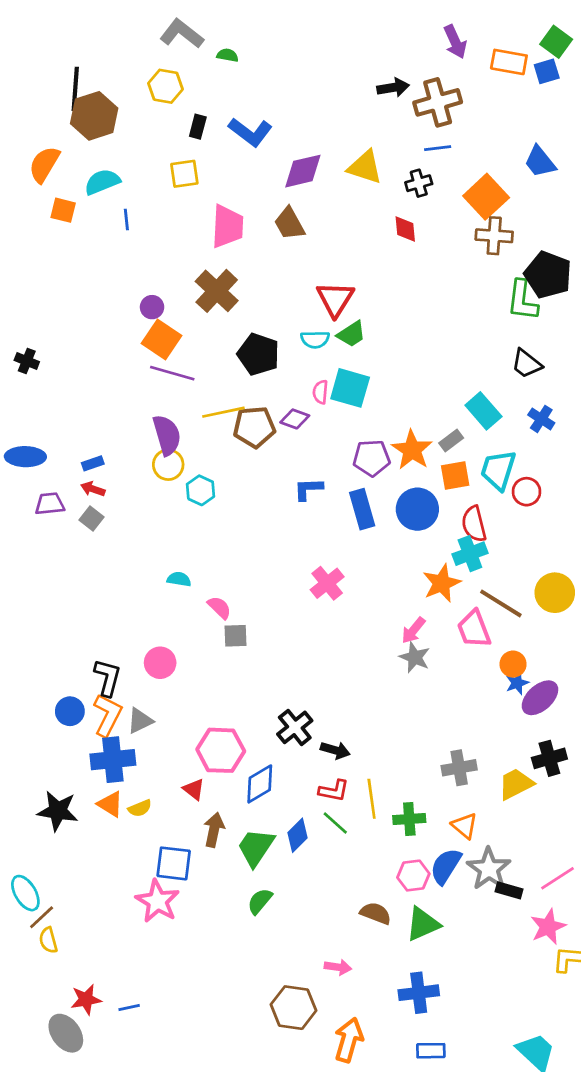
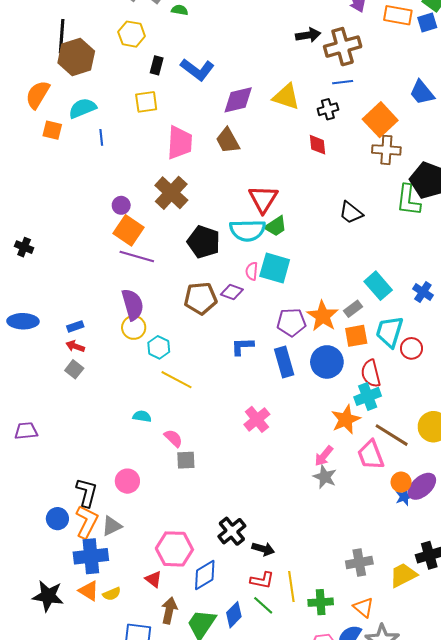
cyan semicircle: (315, 339) -> (248, 230), size x1.6
black trapezoid: (526, 364) -> (351, 213), moved
yellow line: (223, 412) -> (176, 380), moved, turned 40
purple trapezoid: (50, 504) -> (26, 431), moved
purple ellipse: (540, 698) -> (422, 486), moved

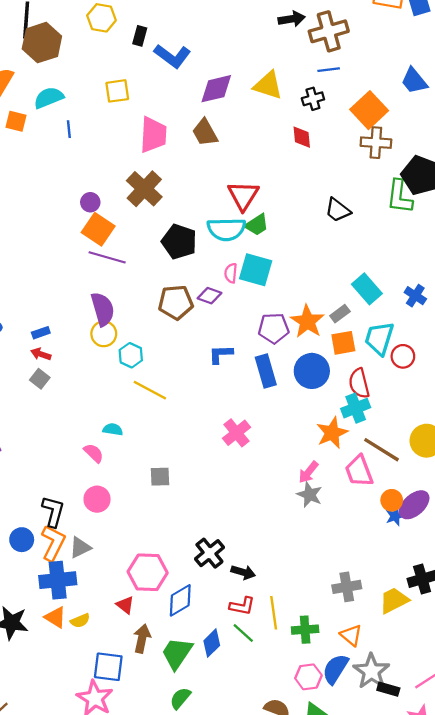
black rectangle: (157, 65) -> (140, 36), moved
pink semicircle: (173, 438) -> (94, 453), moved

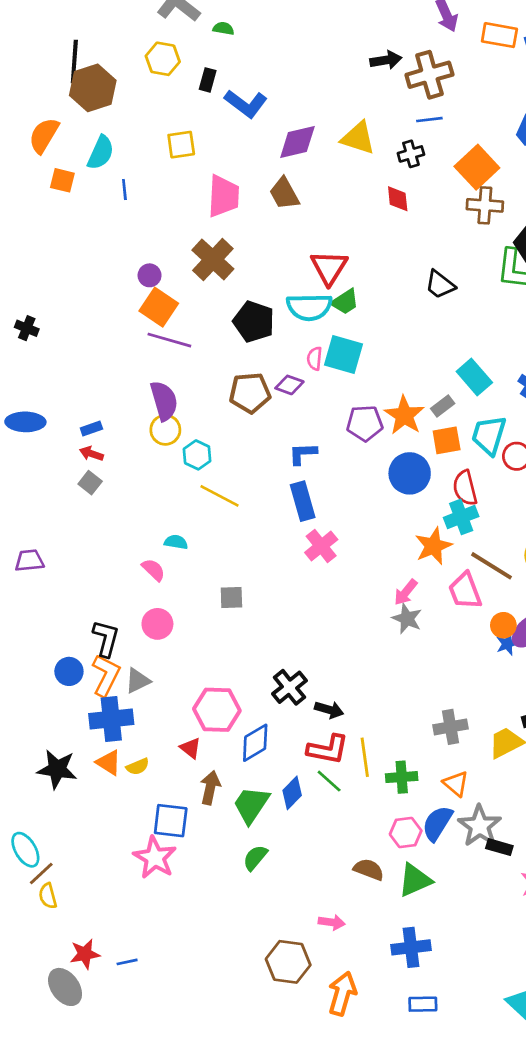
cyan semicircle: (49, 98) -> (101, 153), turned 136
blue rectangle: (266, 371) -> (303, 501), moved
red L-shape: (242, 606) -> (328, 749), size x1.4

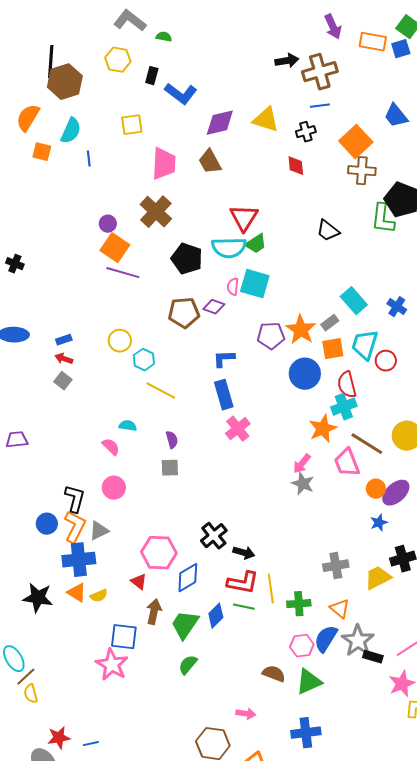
purple semicircle: (164, 401) -> (172, 440), moved, size x0.6
blue star: (507, 644) -> (379, 523), moved
green line: (329, 781) -> (244, 607), turned -30

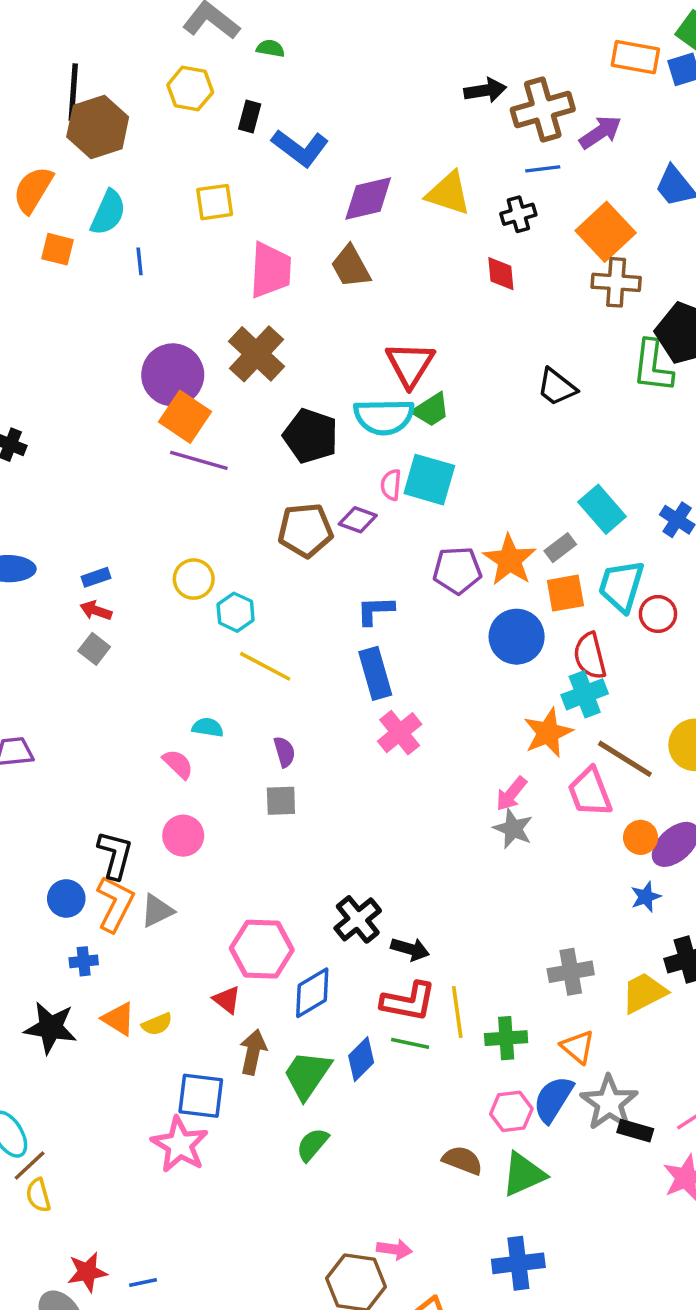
purple arrow: (333, 27) -> (600, 132), moved, turned -100
purple circle: (108, 224) -> (173, 375), size x2.0
blue cross: (79, 560) -> (84, 961), moved, size x0.5
pink arrow: (246, 714) -> (394, 1249), moved

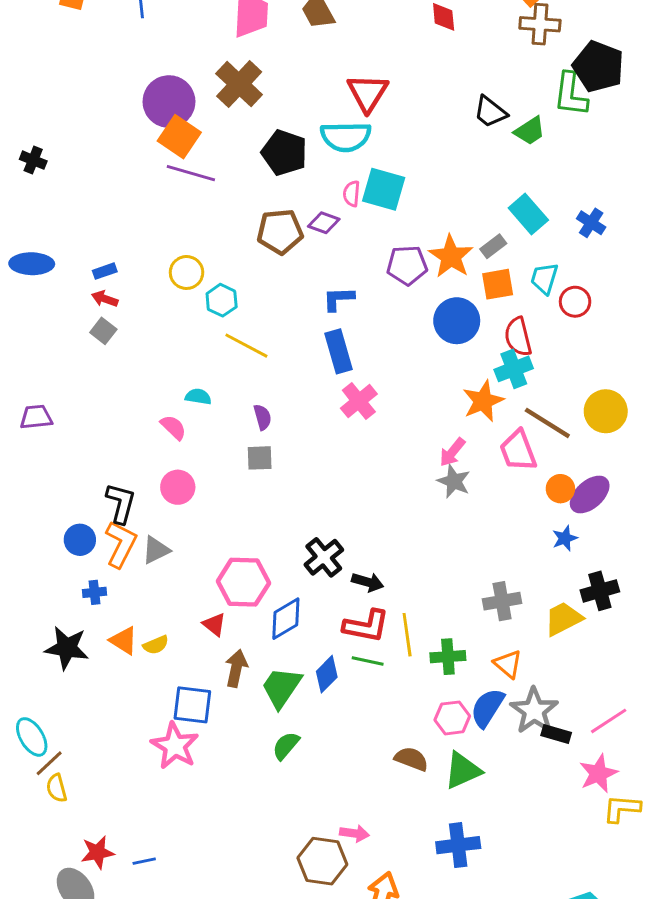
green trapezoid: (431, 410) -> (530, 131), moved
cyan trapezoid: (621, 586) -> (544, 278), size x0.7

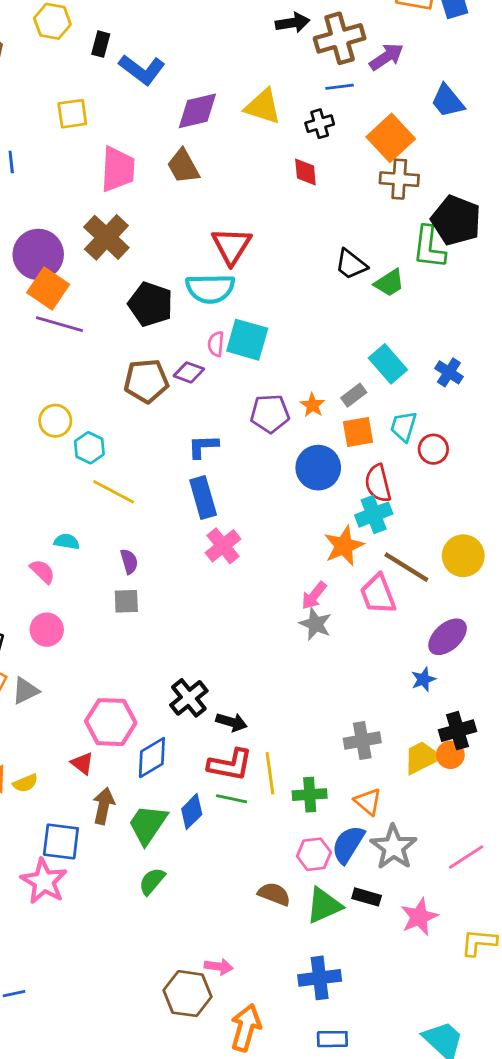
orange star: (451, 256) -> (313, 405), size x0.6
orange circle: (560, 489) -> (450, 755), moved
black rectangle: (556, 734) -> (367, 897), moved
pink star: (598, 773) -> (419, 917), moved

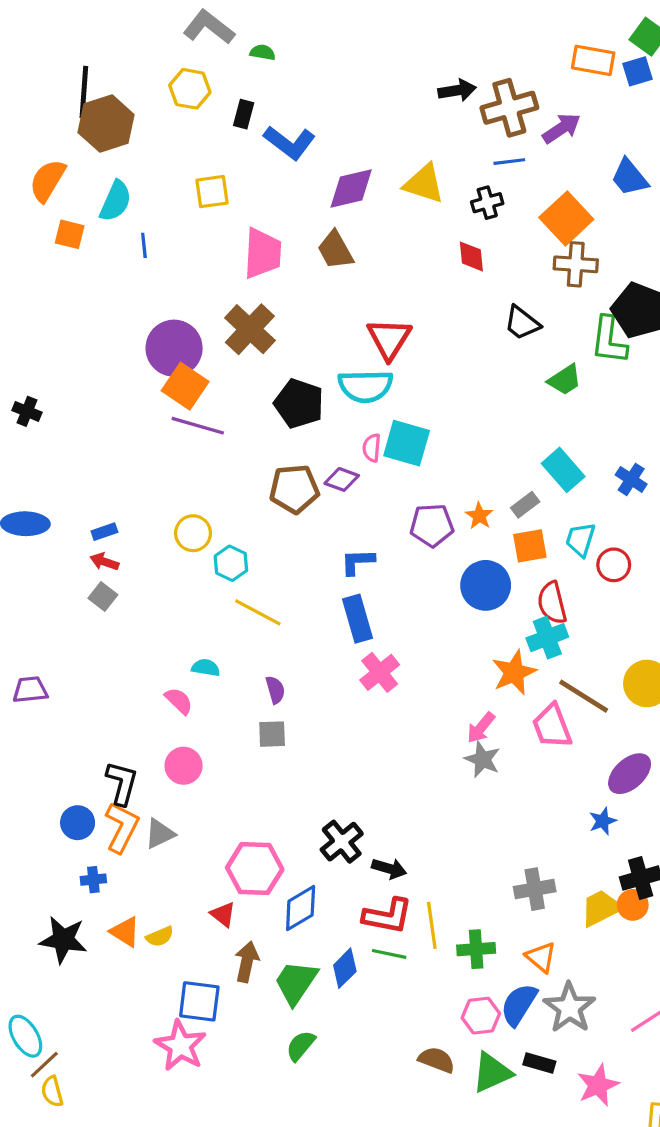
black trapezoid: (351, 264) -> (522, 323), moved

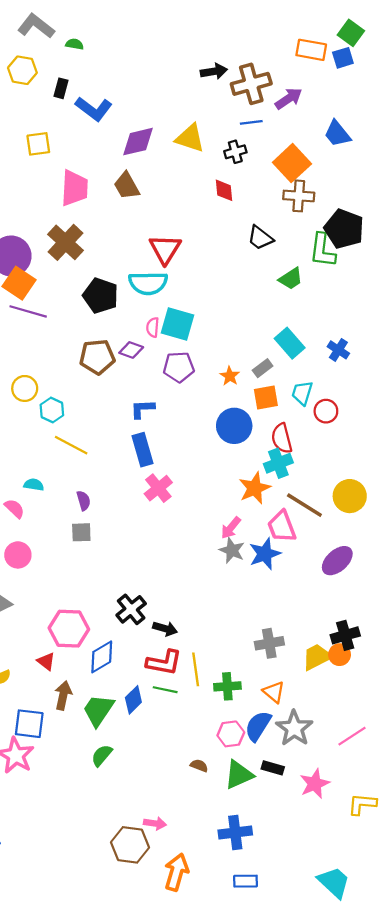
purple pentagon: (432, 525) -> (179, 367), moved
blue star: (603, 821) -> (265, 554), moved, size x1.6
brown semicircle: (437, 1060) -> (199, 766), size x0.7

